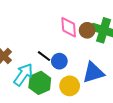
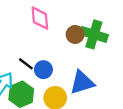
pink diamond: (69, 27) -> (40, 18), moved

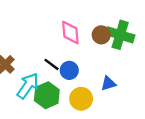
pink diamond: (40, 18) -> (70, 32), moved
blue triangle: (82, 83) -> (108, 83), size x0.6

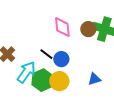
blue triangle: (108, 83) -> (94, 79), moved
yellow circle: (81, 99) -> (59, 81), moved

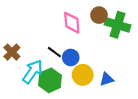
brown circle: (88, 29) -> (99, 15), moved
yellow circle: (59, 81) -> (83, 75), moved

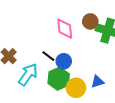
yellow circle: (83, 75) -> (76, 88), moved
green hexagon: (50, 80) -> (59, 79), moved

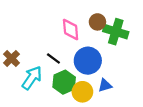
blue circle: (64, 61) -> (88, 61), moved, size x1.6

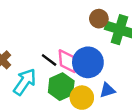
pink diamond: (71, 29) -> (67, 61), moved

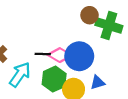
black line: (49, 60) -> (43, 54), turned -35
pink diamond: (67, 61) -> (60, 55), turned -55

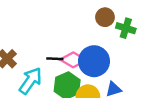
green cross: (109, 25) -> (126, 28), size x0.7

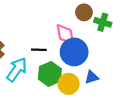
pink diamond: (73, 60) -> (65, 34), moved, turned 50

